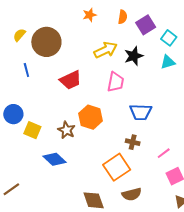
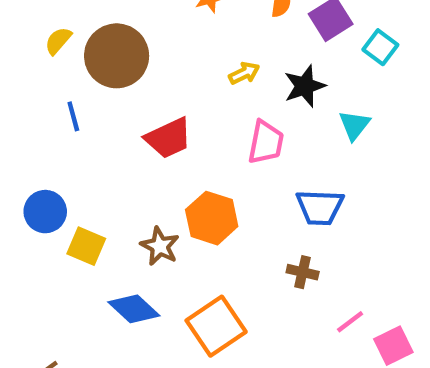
yellow arrow: (106, 50) -> (244, 73), size x0.6
cyan triangle: (168, 62) -> (354, 125), moved, turned -35
pink line: (164, 153) -> (350, 322), moved
orange square: (117, 167) -> (216, 326), moved

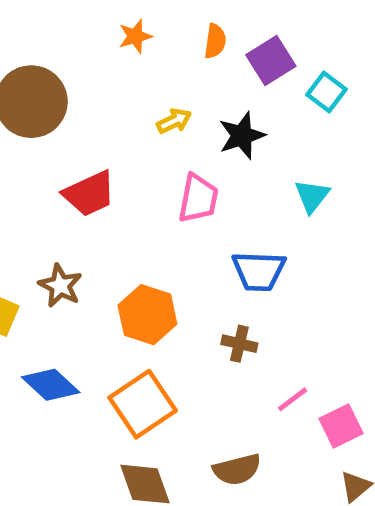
cyan triangle: (354, 125) -> (312, 196), moved
orange hexagon: (212, 218) -> (147, 315), moved
brown star: (160, 246) -> (60, 286), moved

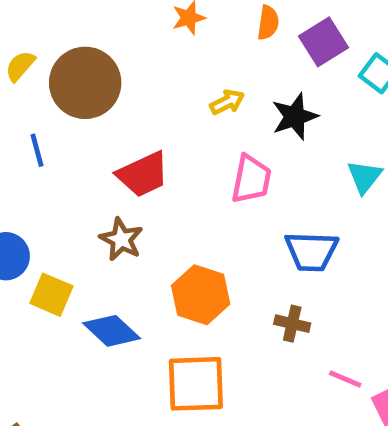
brown star: (60, 286) -> (121, 239), moved
blue diamond: (51, 385) -> (112, 331), moved
pink line: (293, 399) -> (345, 379), turned 60
orange square: (143, 404) -> (196, 384), turned 32

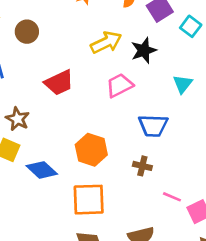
brown circle: (85, 83) -> (27, 32), size x0.6
yellow arrow: (227, 102) -> (106, 42), size x1.6
pink trapezoid: (251, 179) -> (120, 85), turned -128
brown star: (121, 239) -> (17, 119), moved

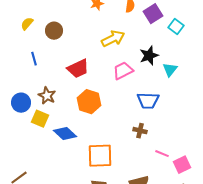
black star: (144, 50) -> (149, 56), moved
orange hexagon: (91, 150) -> (89, 102), moved

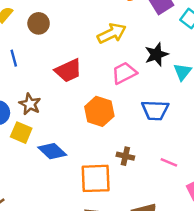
orange hexagon: (89, 102) -> (99, 111), moved
brown cross: (140, 131) -> (125, 156), moved
pink line: (162, 154) -> (169, 162), moved

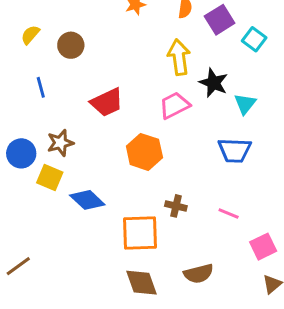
yellow arrow: (112, 33) -> (179, 57), moved, turned -72
black star: (156, 54) -> (214, 83), turned -30
brown star: (30, 104) -> (60, 143), turned 30
blue trapezoid: (155, 110) -> (235, 150), moved

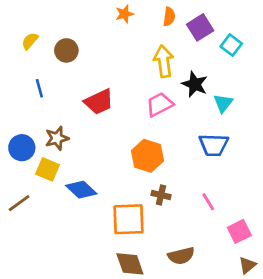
orange hexagon: (144, 152) -> (147, 156), moved
pink line: (229, 214) -> (208, 202), turned 36
brown line: (18, 266) -> (19, 203), moved

